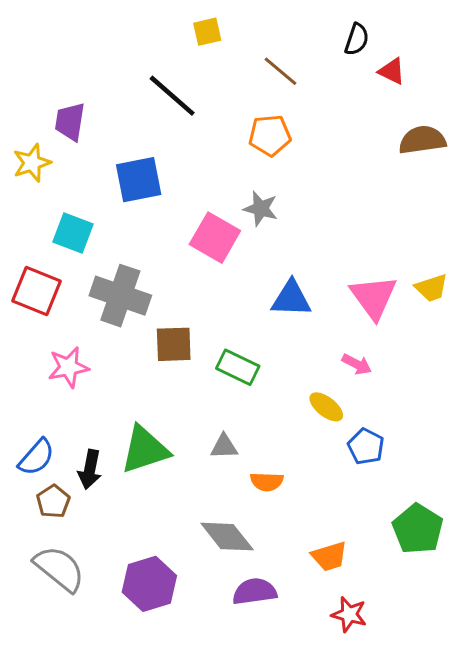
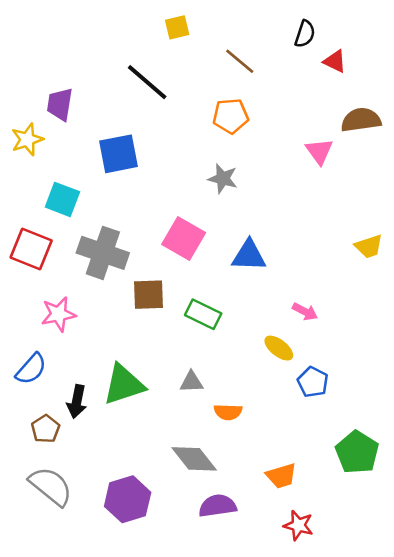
pink square: (215, 238) -> (184, 239), moved
pink triangle: (374, 297) -> (319, 151), moved, size x0.7
blue semicircle: (36, 457) -> (31, 369), moved

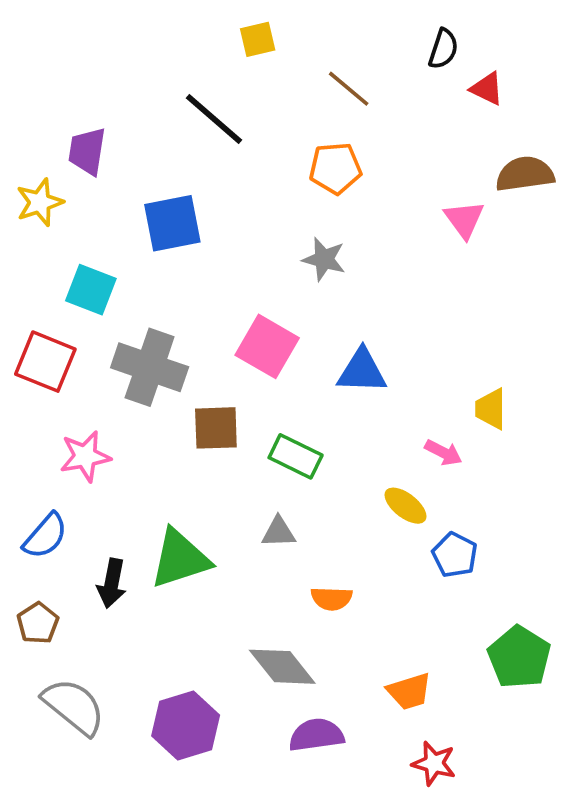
yellow trapezoid: (369, 246) -> (491, 409), moved, turned 108
gray triangle: (191, 382) -> (278, 532), moved
brown pentagon: (45, 429) -> (38, 623), moved

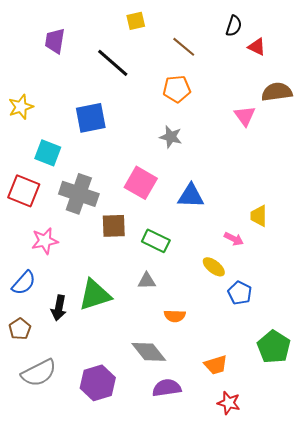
purple trapezoid: (87, 151) -> (55, 41), moved
gray semicircle: (74, 707) -> (39, 373), turned 114

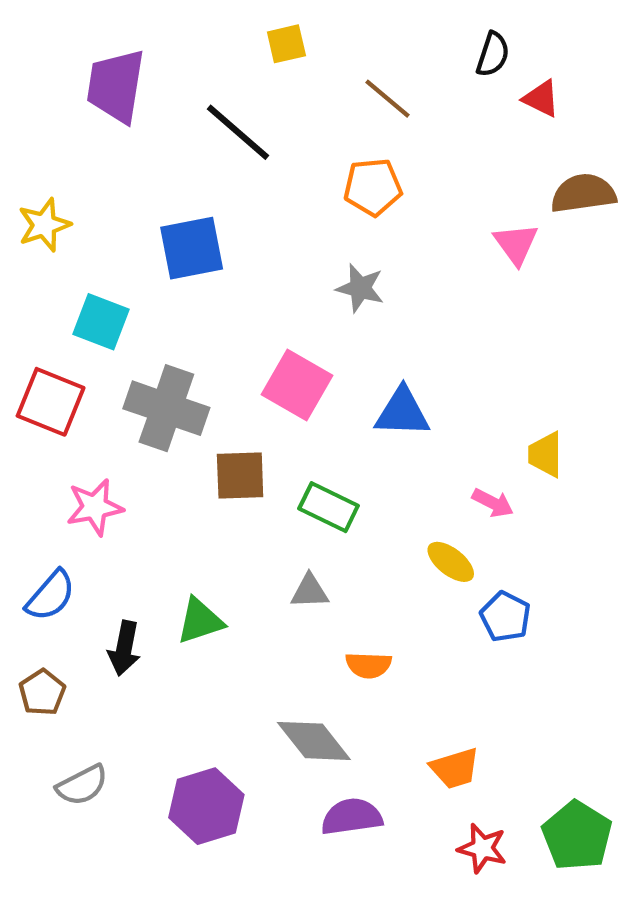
purple trapezoid: (55, 41) -> (116, 86), size x1.4
green triangle: (95, 295) -> (200, 621), size x0.7
green pentagon: (274, 347) -> (577, 836), moved
gray semicircle: (39, 373) -> (82, 785), size x0.7

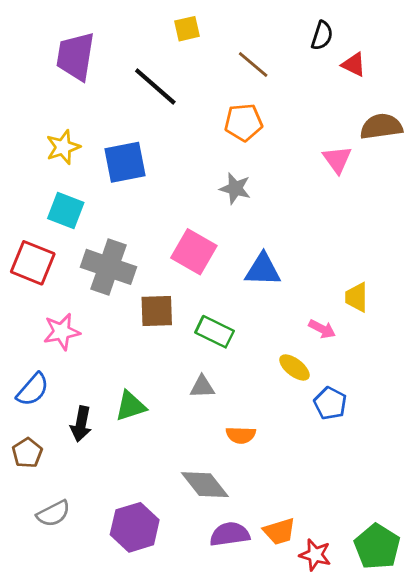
yellow star: (44, 225) -> (63, 147), moved
orange trapezoid: (455, 768) -> (279, 531), moved

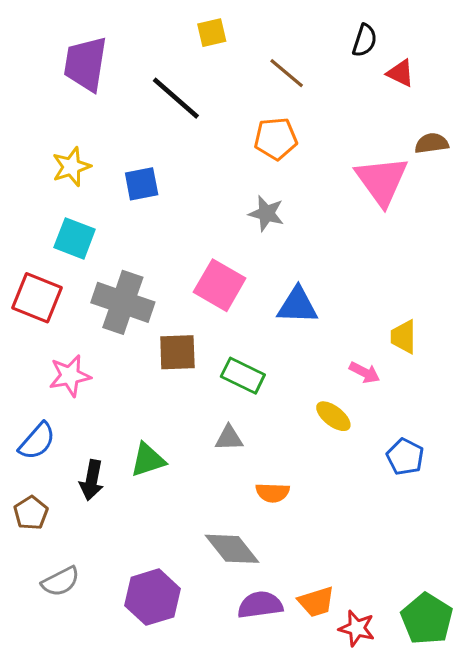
brown semicircle: (381, 126) -> (432, 143), size x0.7
pink triangle: (337, 160) -> (382, 181), size x1.6
blue square: (125, 162) -> (142, 184), size x0.7
blue pentagon: (330, 403) -> (405, 457), moved

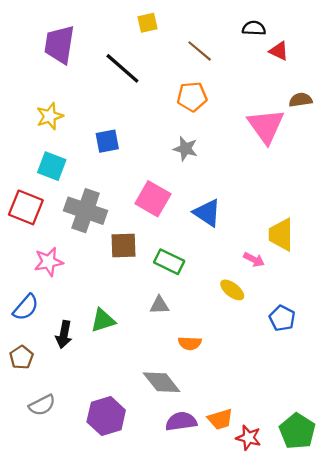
black semicircle: (365, 40) -> (254, 28), turned -105
blue square: (142, 184) -> (107, 141), moved
blue triangle: (298, 305) -> (207, 213), turned 32
yellow trapezoid: (404, 337) -> (281, 235), size x1.4

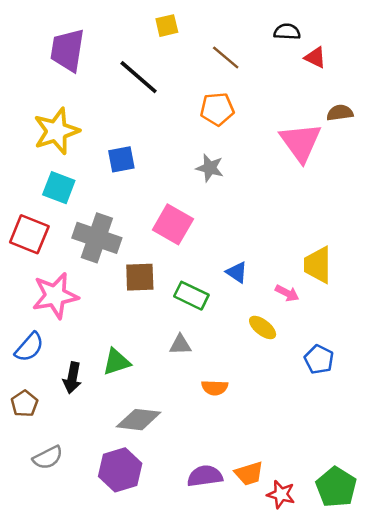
yellow star: (50, 116) -> (56, 131), size x1.5
blue triangle: (207, 213) -> (237, 272), moved, size x0.7
pink star: (49, 262) -> (55, 296), size x1.4
gray diamond: (162, 382) -> (139, 420), moved, turned -45

